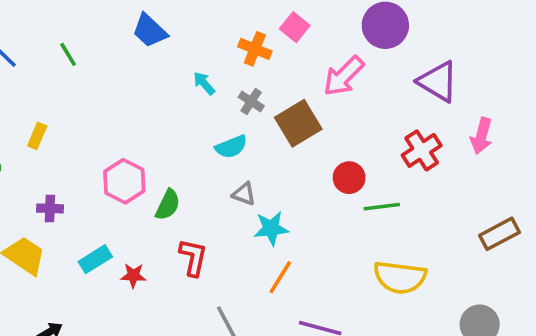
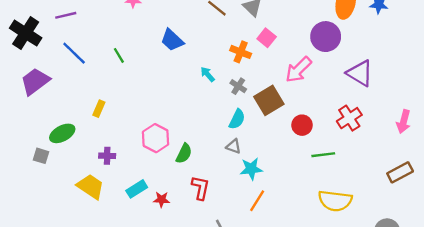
pink arrow: (481, 136) -> (404, 122), moved
cyan semicircle: (231, 147) -> (237, 119), moved, turned -42
red circle: (349, 178) -> (302, 125), moved

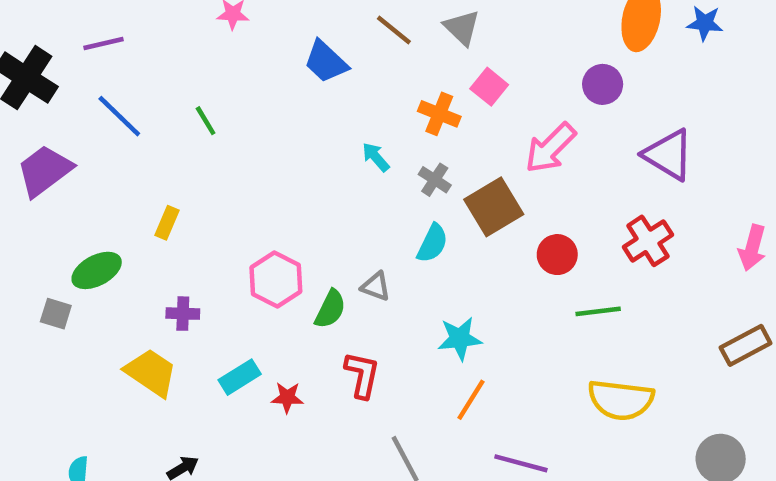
purple circle: (326, 37) -> (603, 84), size x0.7
blue trapezoid: (172, 40) -> (326, 62), moved
gray triangle: (234, 146) -> (376, 286), moved

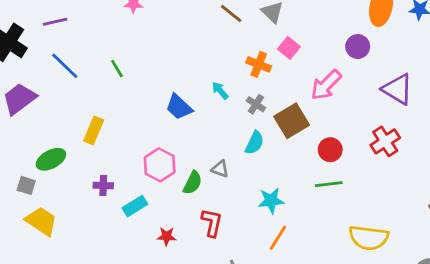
blue trapezoid: (326, 62) -> (179, 107), moved
yellow rectangle: (167, 223) -> (94, 130), size x1.4
green line: (598, 311) -> (329, 184), moved
yellow trapezoid: (151, 373) -> (41, 221), moved
cyan rectangle: (240, 377) -> (135, 206), moved

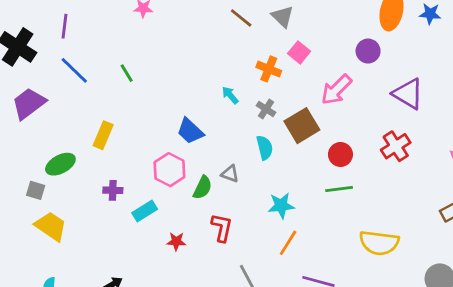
purple line: (55, 22) -> (65, 26), turned -70
blue trapezoid: (179, 107) -> (190, 131), moved
cyan semicircle: (255, 143) -> (265, 148), turned -40

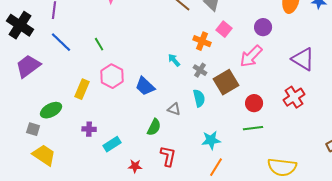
purple circle: (368, 51) -> (263, 27), moved
pink hexagon: (169, 170) -> (112, 76), moved
gray triangle: (230, 174) -> (174, 109), moved

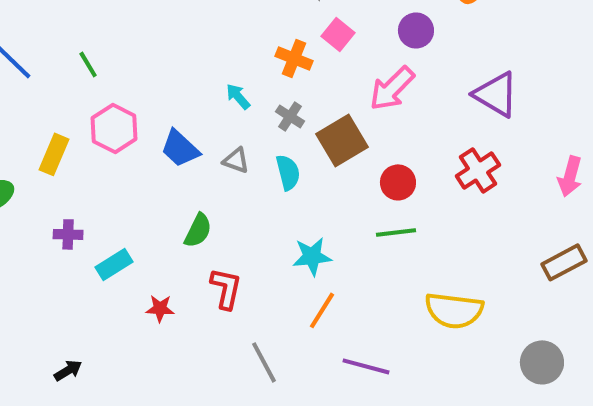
gray triangle: (174, 109) -> (236, 160), moved

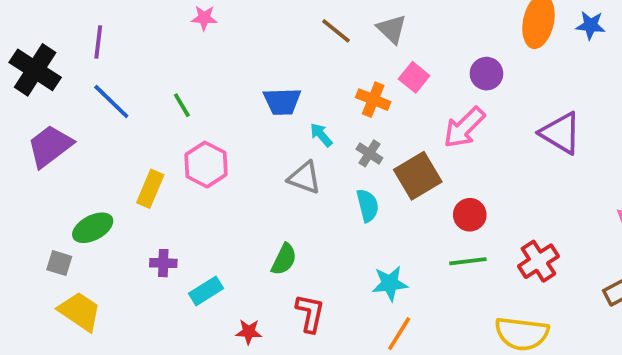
blue trapezoid: (180, 148) -> (282, 101), moved, turned -45
gray triangle: (236, 160) -> (304, 178), moved, size x1.4
red cross: (478, 170) -> (538, 261), moved

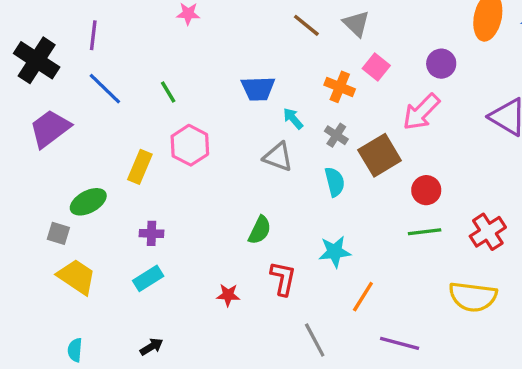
cyan star: (390, 283) -> (335, 252), moved
cyan rectangle: (206, 291) -> (148, 278), moved

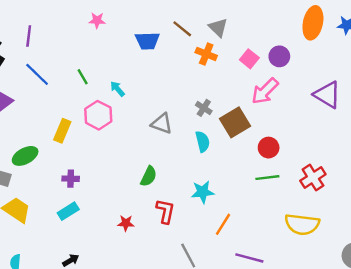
pink square: (376, 67) -> (249, 59), moved
orange cross: (340, 87) -> (206, 54), moved
blue trapezoid: (258, 89) -> (147, 41), moved
cyan arrow: (293, 119) -> (117, 89), moved

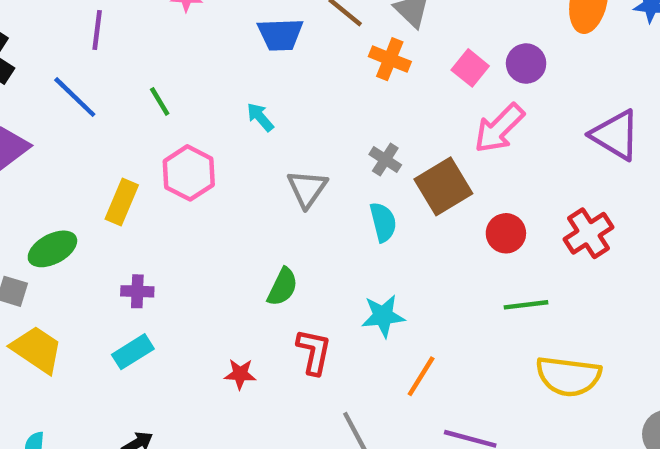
purple line: (29, 36) -> (97, 30), moved
cyan arrow: (117, 89) -> (260, 117), moved
gray triangle: (162, 124) -> (307, 189), turned 45
green line: (267, 178) -> (526, 305), moved
red cross: (313, 178) -> (589, 233), moved

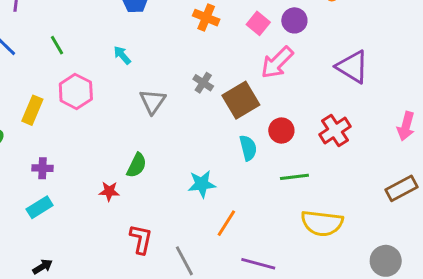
cyan semicircle: (383, 222) -> (248, 148), moved
red L-shape: (314, 352) -> (141, 239), moved
red star: (240, 374) -> (109, 191), moved

